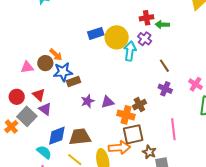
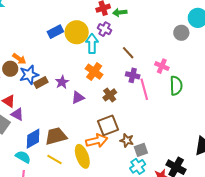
purple star: (88, 101) -> (62, 82), moved
orange cross: (126, 115) -> (94, 72), moved, turned 30
pink line: (173, 129) -> (144, 89), moved

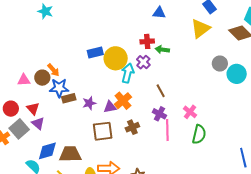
gray circle: (181, 33) -> (220, 64), moved
purple triangle: (78, 98) -> (110, 107), moved
brown square: (108, 125) -> (103, 131), moved

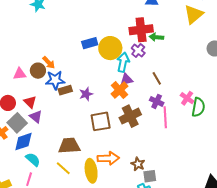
red cross: (147, 41) -> (141, 30), size x1.6
purple triangle: (110, 107) -> (126, 80), moved
brown cross: (132, 127) -> (130, 116), size x1.5
green semicircle: (199, 134) -> (198, 107), moved
blue diamond: (47, 151) -> (23, 142), moved

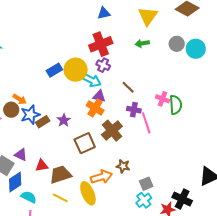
green arrow: (156, 37) -> (142, 43), moved
cyan arrow: (123, 62) -> (91, 80), turned 120
purple triangle: (126, 80) -> (99, 96), turned 40
red triangle: (30, 102) -> (42, 165), moved, turned -40
brown star: (138, 164) -> (123, 166), moved

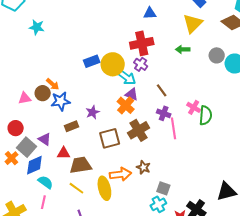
brown rectangle: (43, 122) -> (72, 126), moved
gray square: (146, 184) -> (163, 188), turned 32

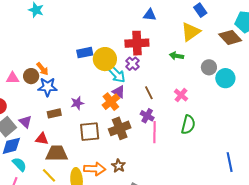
pink cross: (194, 107) -> (181, 95), moved

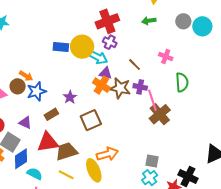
blue rectangle: (85, 53) -> (61, 47), turned 35
purple triangle: (25, 122) -> (25, 123), moved
brown cross: (120, 128) -> (160, 114), moved
red triangle: (42, 139) -> (48, 142), size x1.6
brown star: (118, 166) -> (120, 88), moved, size x1.5

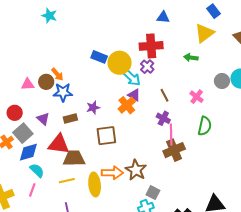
gray circle: (183, 21) -> (222, 81), moved
brown star: (120, 88) -> (136, 170), moved
yellow line: (66, 175) -> (67, 181), turned -56

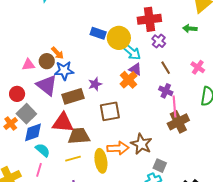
purple cross: (147, 67) -> (159, 41), moved
purple triangle: (43, 119) -> (47, 85), moved, size x1.6
brown rectangle: (70, 119) -> (73, 96), size x1.5

